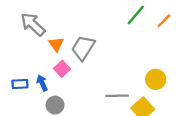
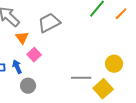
orange triangle: (56, 44) -> (22, 38), moved
gray trapezoid: (83, 48) -> (49, 23), moved, turned 30

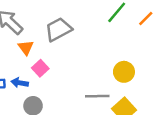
yellow circle: (114, 64) -> (124, 72), moved
blue arrow: (17, 67) -> (20, 83), turned -56

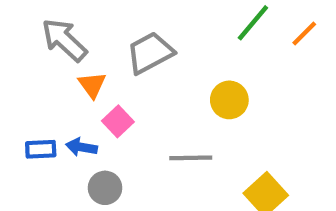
yellow circle: (124, 72) -> (229, 100), moved
gray line: (97, 96) -> (191, 158), moved

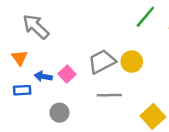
gray trapezoid: (150, 53) -> (102, 62), moved
orange triangle: (92, 85) -> (20, 58), moved
blue arrow: (81, 147) -> (43, 76), moved

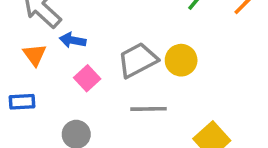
orange triangle: (20, 58) -> (35, 55), moved
blue arrow: (43, 76) -> (73, 40), moved

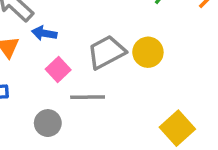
gray line: (149, 109) -> (88, 97), moved

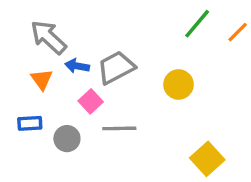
gray trapezoid: (107, 52) -> (116, 68), moved
gray circle: (48, 123) -> (67, 139), moved

